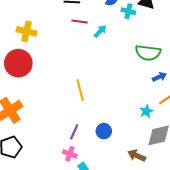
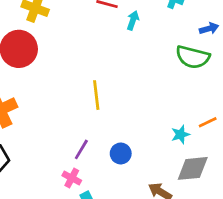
cyan arrow: (100, 31) -> (133, 20), turned -32
blue arrow: (159, 77) -> (209, 28), moved

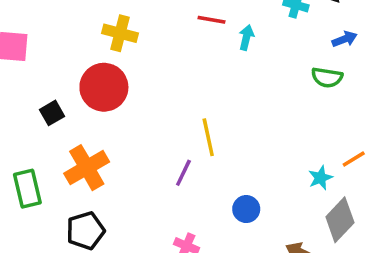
green semicircle: (193, 57) -> (327, 77), size x0.7
purple line: (81, 149) -> (183, 173), moved
gray diamond: (193, 168) -> (340, 220), turned -36

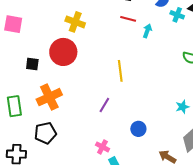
black square: (52, 113) -> (32, 64), turned 32
yellow line: (208, 137) -> (120, 71), moved
cyan star: (320, 178) -> (182, 107), moved

